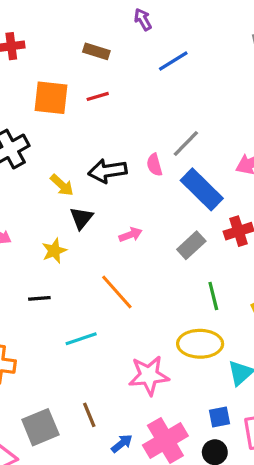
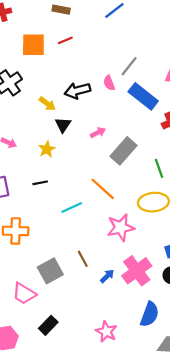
gray rectangle: (191, 245) -> (123, 151), moved, size x1.4
orange line: (117, 292) -> (103, 189), moved

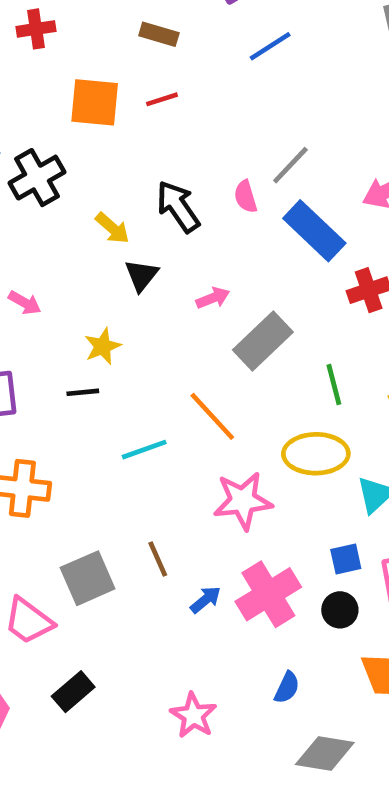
black arrow: (77, 91) -> (178, 207), turned 65
yellow star: (47, 149) -> (103, 346), moved
blue semicircle: (150, 314) -> (287, 688), size x0.6

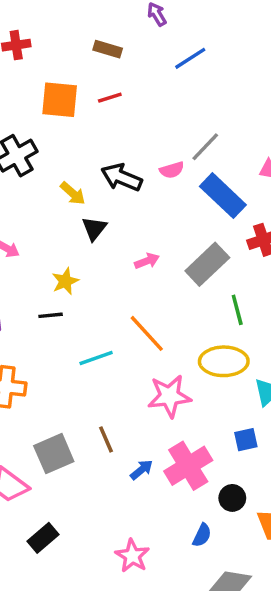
pink semicircle: (246, 197) -> (172, 170), turned -90
black arrow: (178, 207) -> (122, 177), turned -33
pink arrow: (213, 298) -> (147, 261), moved
gray rectangle: (263, 341) -> (207, 264), moved
black circle: (340, 610) -> (232, 498), moved

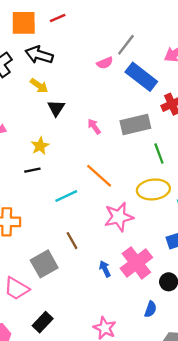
black arrow: (122, 177) -> (39, 55), moved
pink arrow: (147, 261) -> (94, 126), turned -98
gray rectangle: (207, 264) -> (135, 125), turned 36
brown line: (106, 439) -> (72, 241), moved
blue arrow: (141, 470) -> (105, 269), turned -70

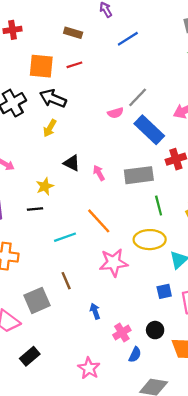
yellow arrow: (39, 86) -> (50, 128), turned 78
black triangle: (56, 108) -> (72, 163), moved, turned -42
pink cross: (136, 263) -> (122, 333), moved, size x0.6

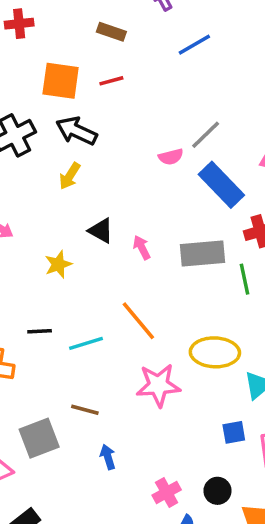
green line: (159, 205) -> (245, 279), moved
black line: (35, 209) -> (40, 331), moved
brown line: (66, 281) -> (85, 410), turned -54
blue arrow: (95, 311) -> (108, 457), moved

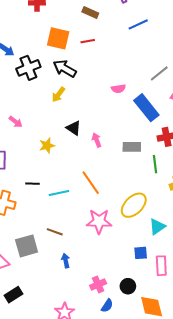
gray line: (206, 135) -> (159, 73), moved
gray rectangle: (203, 253) -> (132, 147), size x0.7
yellow ellipse: (215, 352) -> (134, 205), turned -52

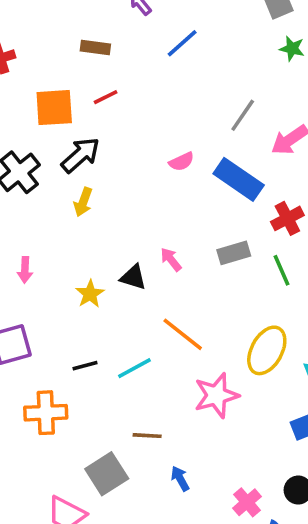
black arrow: (65, 68) -> (81, 155), turned 125
pink arrow: (16, 122) -> (25, 270), turned 72
black triangle: (74, 128) -> (133, 277), moved

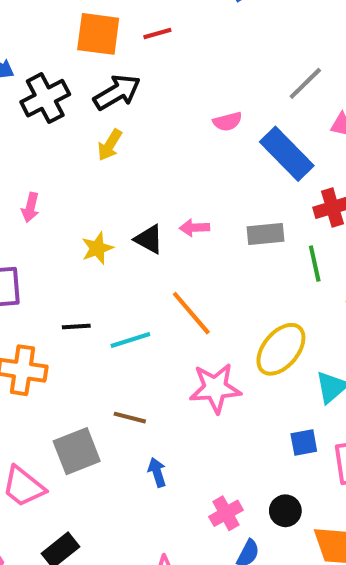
pink arrow: (171, 259) -> (194, 228), turned -65

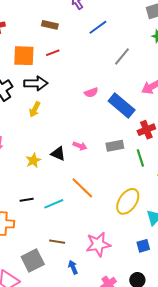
gray line: (305, 83) -> (122, 56), moved
black arrow: (117, 92) -> (36, 83), turned 35
pink arrow: (194, 228) -> (80, 146), turned -152
pink star: (215, 388) -> (98, 244), moved

